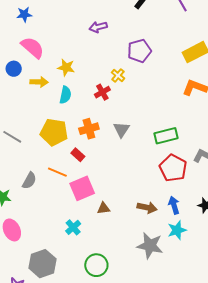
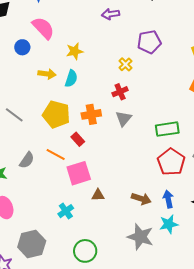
yellow star: (66, 67) -> (75, 51), turned -30
yellow arrow: (39, 82) -> (47, 74), moved
red cross: (102, 92) -> (120, 92), moved

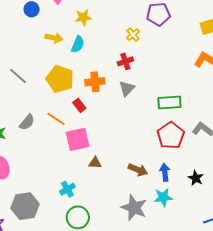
cyan cross: (66, 211) -> (67, 189), moved

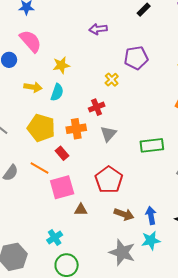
red cross: (125, 61) -> (97, 107), moved
red pentagon: (171, 135) -> (109, 180), moved

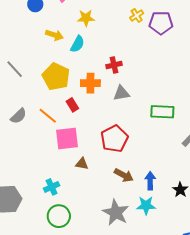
yellow cross: (112, 80) -> (137, 16), moved
gray triangle: (108, 134) -> (121, 93), turned 30

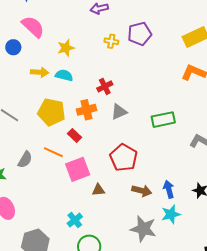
yellow cross: (137, 16) -> (111, 41), moved, turned -32
cyan semicircle: (77, 44) -> (64, 75), turned -90

